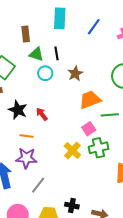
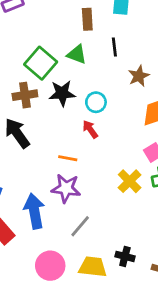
brown rectangle: (26, 34) -> (87, 19), moved
green triangle: (36, 54) -> (77, 54), moved
cyan circle: (45, 73) -> (96, 102), moved
black star: (18, 110) -> (62, 93), moved, turned -30

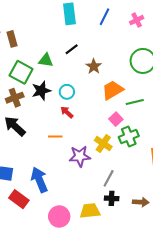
brown rectangle: (87, 19) -> (12, 39), moved
black line: (114, 47) -> (72, 49), turned 72
purple star: (66, 188) -> (80, 156), moved
gray line: (80, 226) -> (109, 178), moved

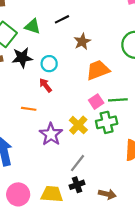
green line: (135, 102) -> (118, 100), moved
purple star: (80, 156) -> (51, 134), turned 30
black cross: (112, 198) -> (77, 185), turned -32

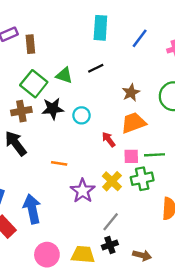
brown star: (82, 41) -> (131, 93), moved
red arrow: (45, 85) -> (109, 139), moved
pink square: (96, 102) -> (131, 156), turned 32

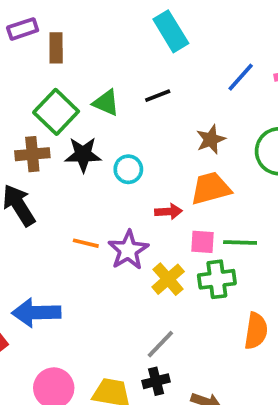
cyan rectangle: (100, 28) -> (171, 31), turned -40
blue line: (140, 38) -> (241, 77), moved
red arrow: (109, 139) -> (168, 212), turned 119
purple star: (83, 191) -> (128, 250), moved
blue arrow: (32, 209) -> (36, 313), turned -84

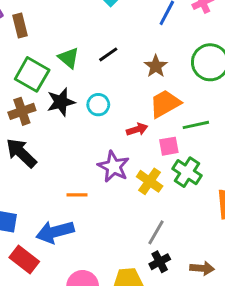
black line: (158, 96) -> (108, 54), moved
green triangle: (106, 103) -> (69, 58), turned 30
orange line: (86, 243) -> (77, 195), moved
green line: (240, 243) -> (196, 125), moved
green cross: (217, 279) -> (187, 172), turned -36

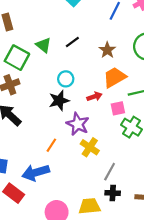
black star: (61, 102) -> (59, 101), moved
yellow cross: (150, 181) -> (90, 147), moved
orange line: (77, 195) -> (51, 145), turned -56
black cross: (160, 262) -> (113, 193), turned 32

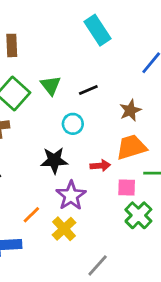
cyan circle: (66, 79) -> (73, 124), moved
yellow cross: (90, 147) -> (64, 229), moved

